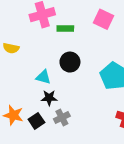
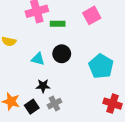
pink square: (103, 19) -> (92, 15), turned 36
cyan triangle: (43, 77) -> (38, 59), moved

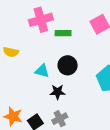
black star: (43, 86) -> (58, 92), moved

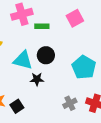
cyan triangle: (42, 71) -> (23, 60), size x1.5
gray cross: (60, 119) -> (70, 103), moved

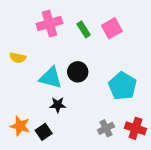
green rectangle: (42, 26) -> (84, 29), moved, turned 56
black star: (37, 79) -> (58, 105), moved

